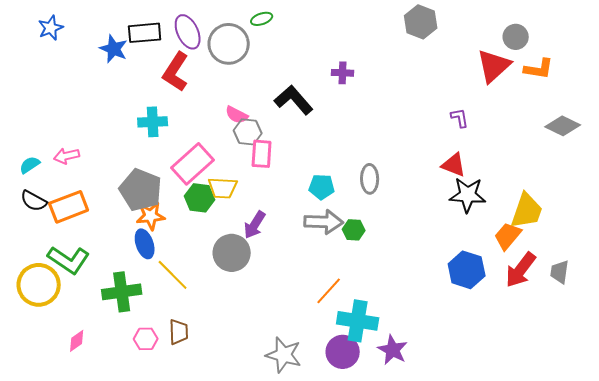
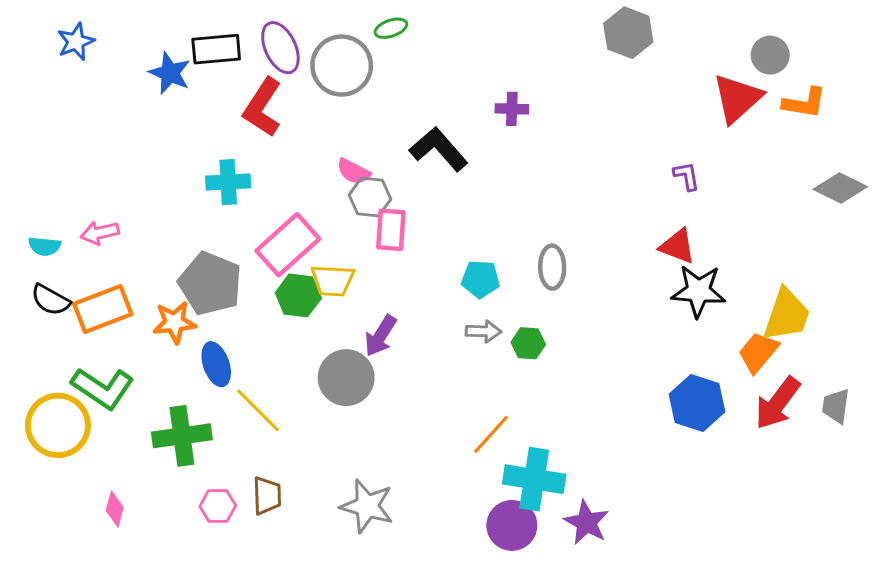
cyan semicircle: (30, 165) -> (44, 246), turned -140
orange star: (151, 216) -> (174, 322), moved
gray arrow: (324, 222) -> (483, 331), size x0.6
pink diamond: (77, 341) -> (115, 509), turned -40
gray star: (284, 355) -> (367, 506), moved

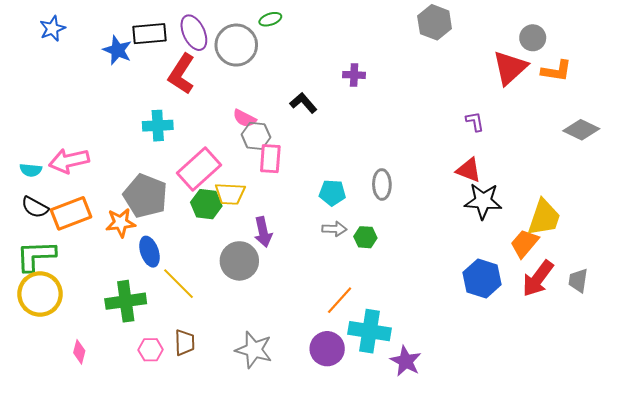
black L-shape: (439, 149) -> (303, 103), size x0.7
pink arrow: (100, 233) -> (69, 161), size x1.5
purple arrow: (380, 336) -> (263, 232), turned -44
green L-shape: (103, 388) -> (36, 256), moved, turned 144
purple circle: (512, 525) -> (327, 349), moved

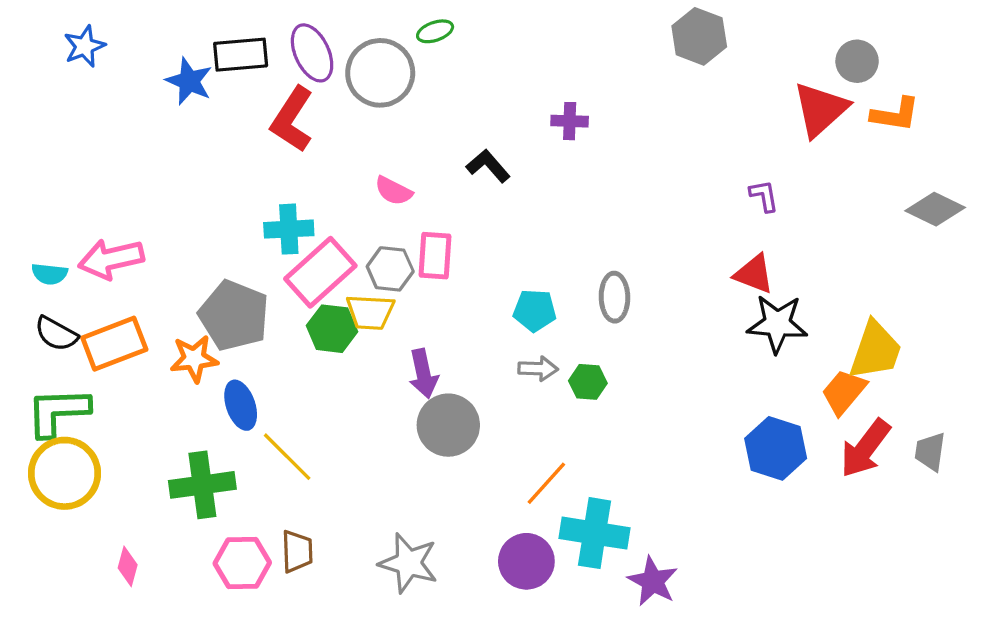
cyan cross: (158, 126) -> (289, 229), moved
gray hexagon: (256, 136) -> (390, 269), moved
gray circle: (239, 261) -> (448, 425), moved
pink hexagon: (151, 350) -> (242, 563), size x1.4

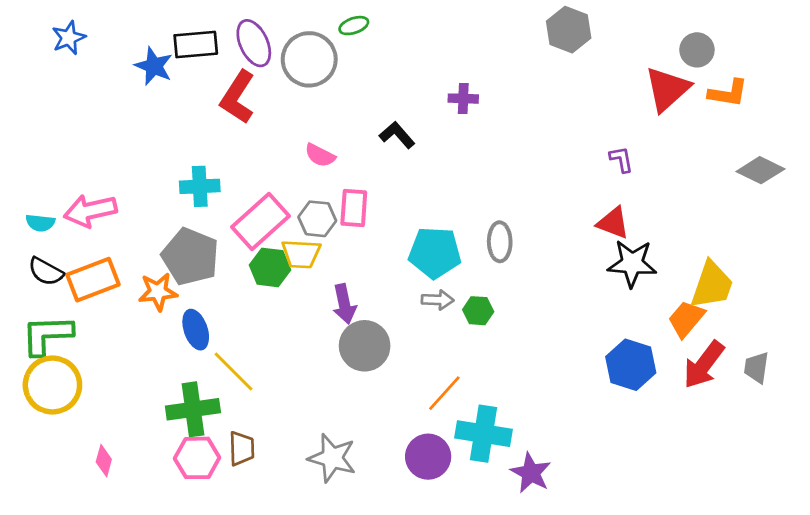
cyan cross: (289, 229) -> (200, 186), moved
cyan pentagon: (535, 310) -> (435, 253), size x1.5
green cross: (202, 485) -> (193, 409), moved

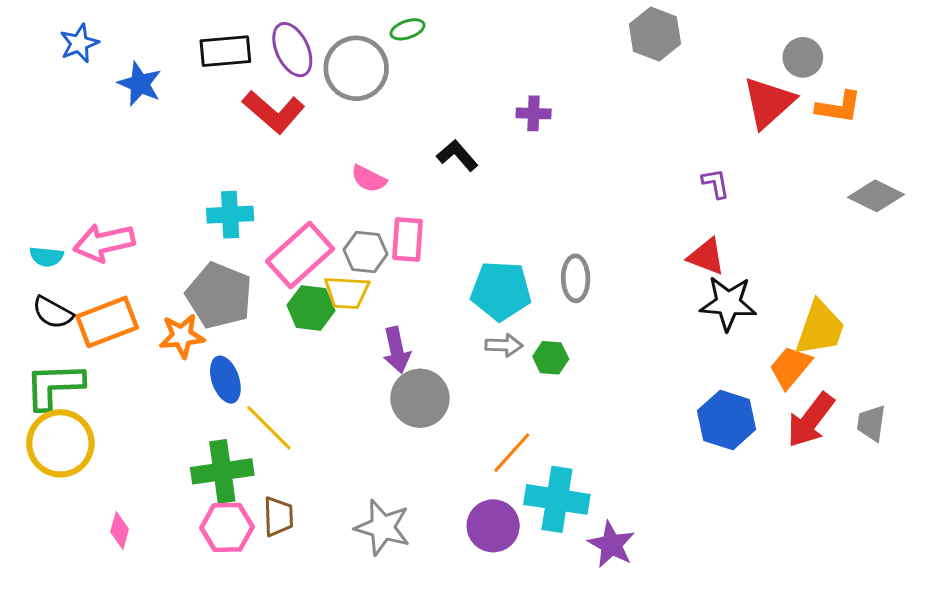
blue star: (154, 66) -> (140, 84), moved
red L-shape: (238, 97) -> (274, 112), turned -82

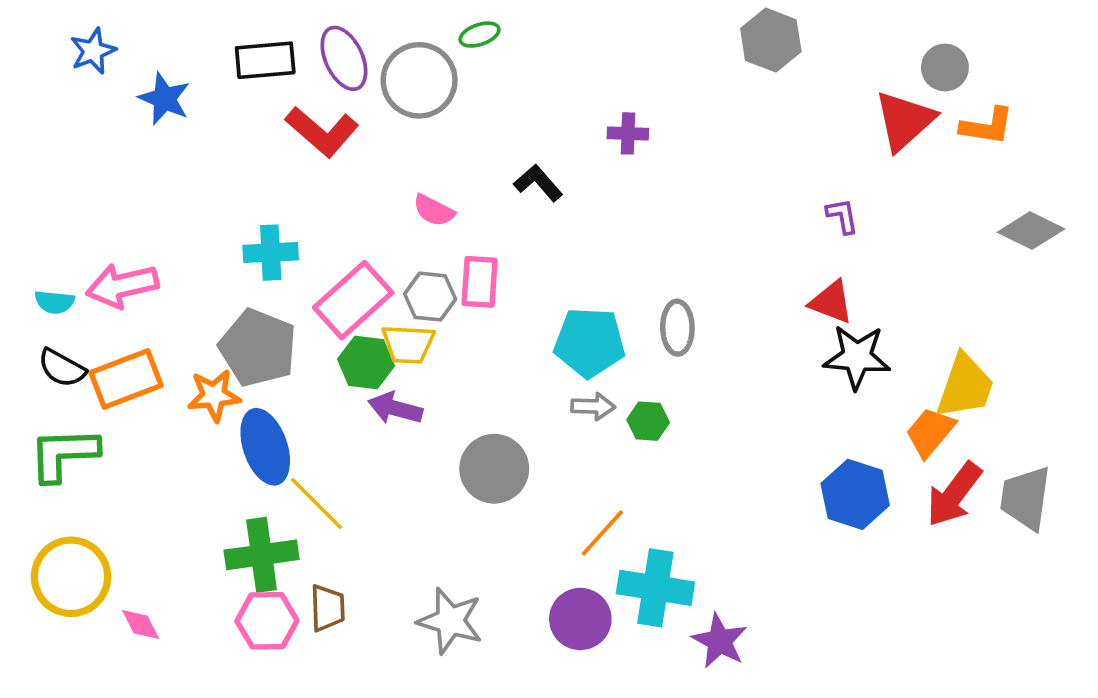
purple arrow: (397, 350) -> (395, 408), moved, turned 117
blue ellipse: (225, 380) -> (265, 447), size x1.4
gray trapezoid: (871, 423) -> (1026, 498), size x1.5
yellow circle: (60, 443) -> (71, 577), moved
pink diamond: (120, 531) -> (141, 624), turned -42

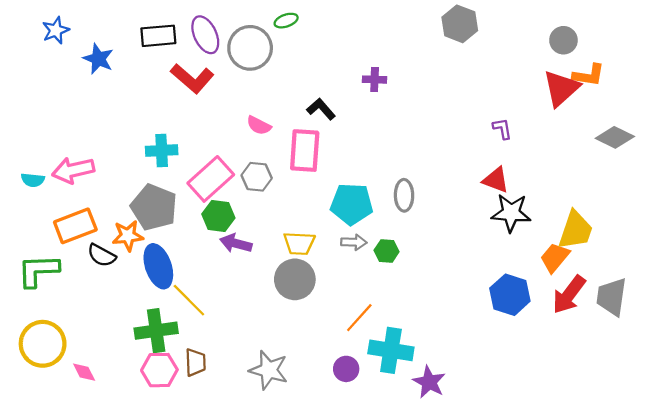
red triangle: (905, 121) -> (561, 88), moved
pink rectangle: (480, 282) -> (305, 151), moved, size x1.4
yellow trapezoid: (408, 344) -> (299, 243), moved
black semicircle: (62, 368) -> (102, 255), moved
purple circle: (580, 619) -> (346, 369), size x0.7

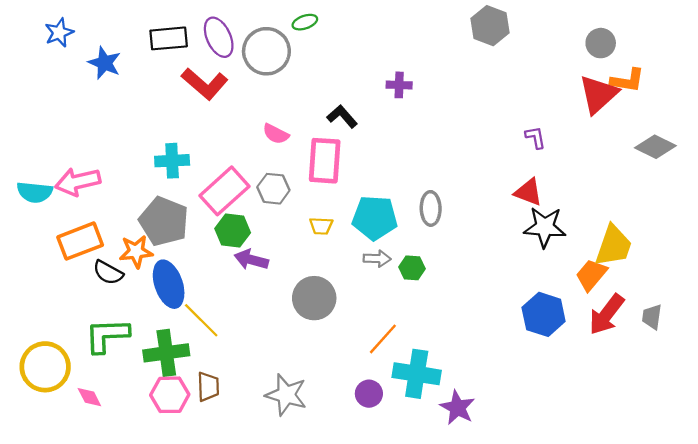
cyan semicircle: (33, 180) -> (35, 192), size x1.4
yellow trapezoid: (299, 243) -> (321, 226), moved, size x0.7
green L-shape: (38, 271) -> (107, 335), moved
gray trapezoid: (612, 297) -> (652, 317), size x0.6

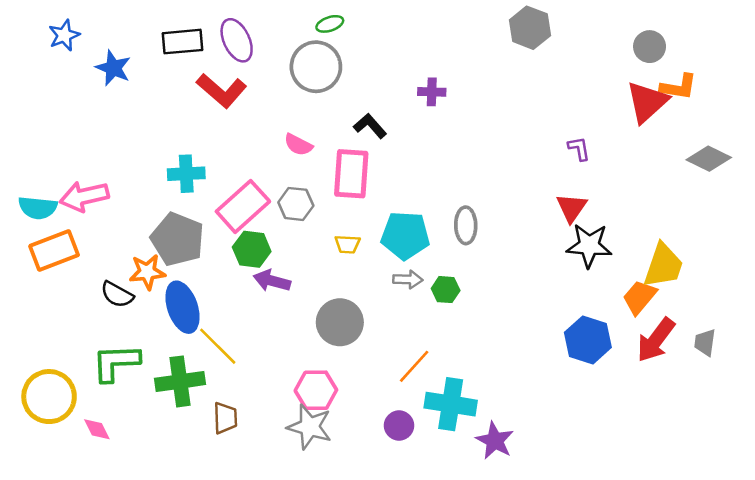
gray circle: (266, 51) -> (316, 67), moved
red triangle: (528, 192) -> (571, 208), turned 44
orange rectangle: (80, 241) -> (54, 251), moved
pink hexagon: (170, 395) -> (316, 390), moved

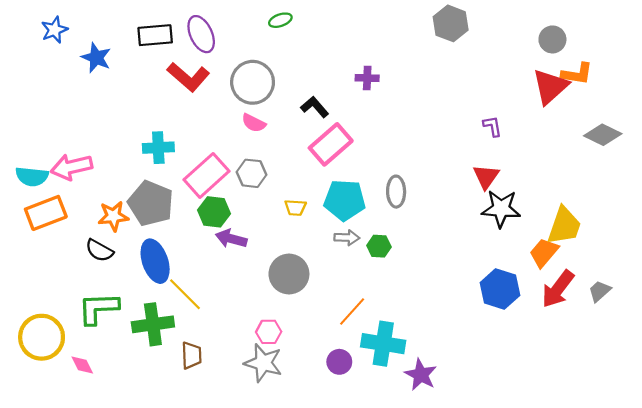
gray circle: (316, 67) -> (253, 82), moved
pink rectangle: (351, 174) -> (331, 144), moved, turned 45
orange star: (147, 272) -> (113, 216), moved
gray trapezoid: (705, 342) -> (600, 291), turned 40
pink hexagon: (316, 390) -> (269, 332), size x0.7

